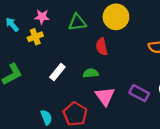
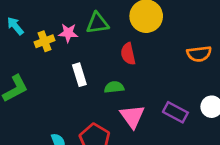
pink star: (42, 17) -> (68, 33), moved
white rectangle: (57, 72) -> (79, 75), moved, turned -56

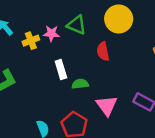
green triangle: (97, 23) -> (77, 25), turned 30
green semicircle: (114, 87) -> (80, 84), moved

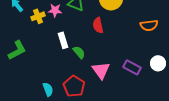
green semicircle: (80, 84) -> (79, 52), turned 56

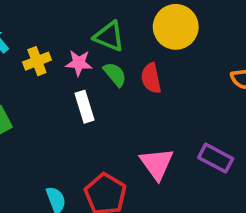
pink star: (55, 10) -> (79, 63), moved
green semicircle: (79, 52) -> (115, 74), moved

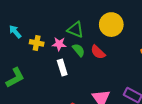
yellow cross: (37, 61) -> (37, 43), turned 32
red semicircle: (151, 78) -> (98, 52), turned -35

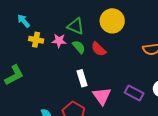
cyan arrow: (15, 32) -> (24, 21), moved
white rectangle: (62, 67) -> (82, 78), moved

